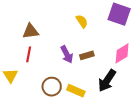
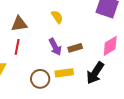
yellow semicircle: (82, 21) -> (57, 17), moved
yellow rectangle: (76, 91) -> (64, 73), moved, turned -30

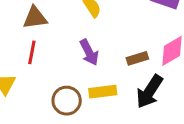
brown rectangle: (75, 48) -> (137, 58), moved

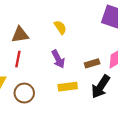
brown circle: (67, 101) -> (24, 93), moved

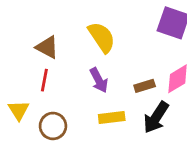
yellow semicircle: (60, 27) -> (102, 37), size x1.6
brown triangle: (20, 35) -> (47, 47), turned 36

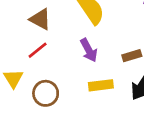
red line: (44, 80) -> (38, 50), turned 40

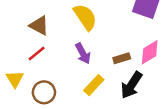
yellow rectangle: (101, 85) -> (94, 85), turned -40

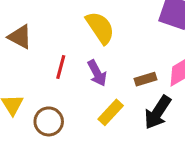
brown triangle: (39, 26) -> (20, 37), moved
red line: (37, 53) -> (61, 67), moved, turned -36

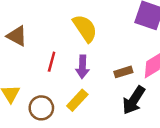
purple arrow: (97, 73) -> (82, 67), turned 30
yellow rectangle: (111, 112) -> (77, 100), moved

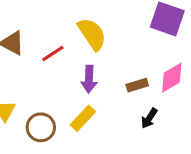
red line: (52, 62) -> (53, 54), moved, turned 42
black arrow: (134, 100) -> (149, 118), size x0.6

